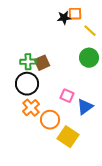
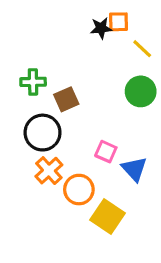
green cross: (28, 62) -> (33, 82), moved
blue triangle: (85, 107) -> (134, 169), turned -36

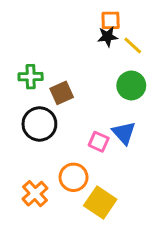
black star: (101, 28) -> (108, 37), moved
blue triangle: (134, 169) -> (124, 133), moved
orange cross: (49, 171) -> (35, 194), moved

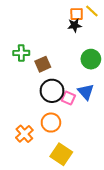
yellow line: (133, 45) -> (92, 11), moved
black circle: (39, 124) -> (52, 91), moved
yellow square: (100, 202) -> (61, 154), moved

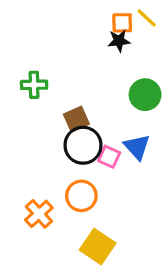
brown square: (43, 64) -> (76, 119), moved

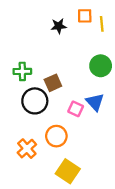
yellow line: (147, 18) -> (102, 24), moved, turned 42
black star: (119, 41) -> (59, 26), moved
green cross: (34, 85) -> (22, 71), moved
black circle: (83, 145) -> (35, 101), moved

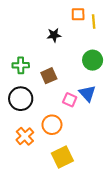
black star: (59, 26) -> (54, 35), moved
black circle: (35, 101) -> (21, 99), moved
yellow square: (68, 171) -> (62, 157), turned 30

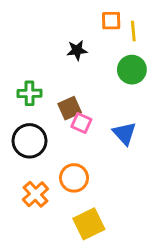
green circle: (93, 60) -> (132, 70), moved
pink square: (70, 100) -> (81, 123), moved

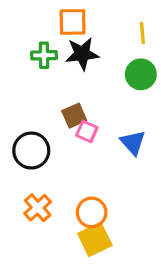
orange square: (111, 21) -> (73, 22), moved, size x1.4
black star: (77, 50) -> (82, 54), size x1.5
green cross: (30, 93) -> (44, 55), moved
orange circle: (74, 178) -> (92, 212), moved

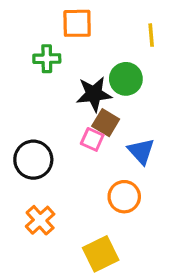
black star: (82, 54) -> (94, 94), moved
green circle: (141, 74) -> (126, 79), moved
brown square: (74, 116) -> (106, 123), moved, turned -35
orange circle: (92, 212) -> (124, 197), moved

